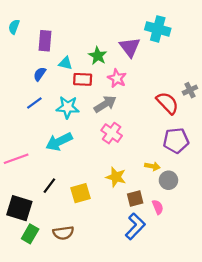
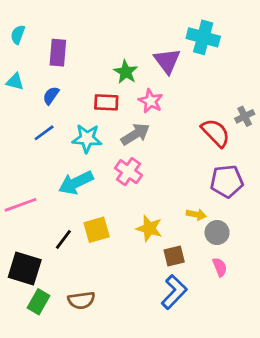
cyan triangle: (65, 63) -> (15, 82), moved
pink cross: (112, 133) -> (128, 172), moved
yellow square: (80, 193) -> (97, 230), moved
pink semicircle: (158, 207) -> (220, 267), moved

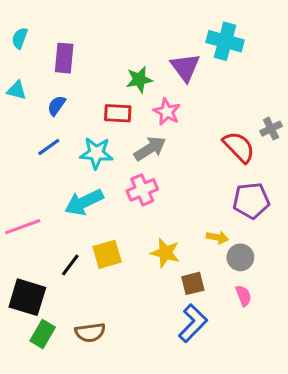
green star: (126, 72) -> (139, 80), turned 30
pink cross: (128, 172) -> (142, 190), turned 32

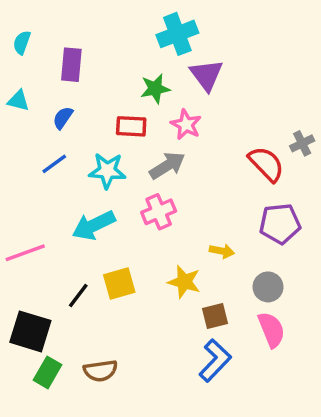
cyan cross: (225, 41) -> (177, 34), moved, turned -36
yellow arrow: (217, 237) -> (222, 251), moved
pink semicircle: (243, 296) -> (271, 330), size x1.5

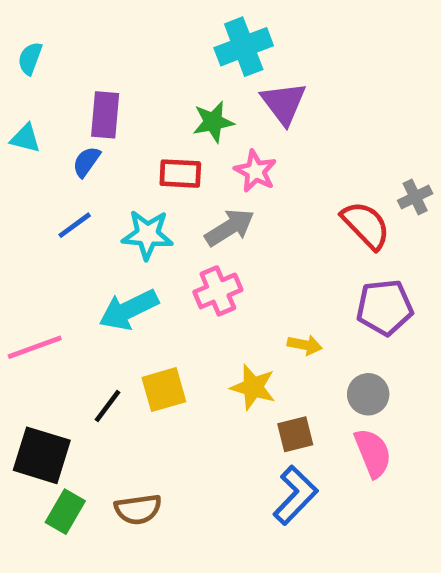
purple rectangle: (71, 65) -> (105, 115), moved

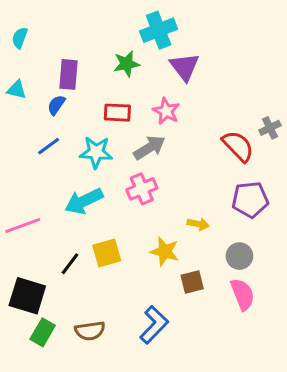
green star: (213, 122) -> (127, 64), moved
blue L-shape: (295, 495) -> (154, 325), moved

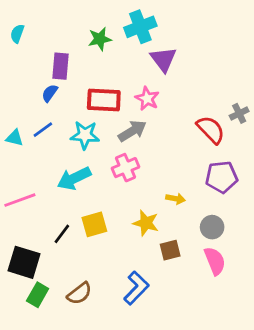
green star: (127, 64) -> (100, 39), moved
cyan triangle: (17, 90) -> (15, 138), moved
red rectangle: (117, 113) -> (104, 100), size x1.4
brown semicircle: (90, 331) -> (79, 293), turned -30

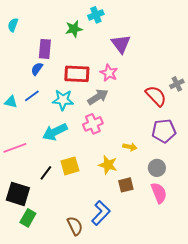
cyan cross: (140, 27) -> (96, 15), moved, size x0.7
brown semicircle: (79, 293) -> (75, 226), moved, turned -78

